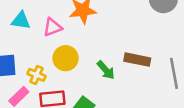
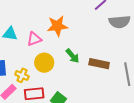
green arrow: (106, 70) -> (72, 56), moved

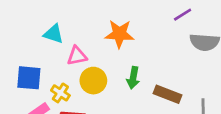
pink triangle: (34, 39) -> (77, 56), moved
green arrow: (72, 56) -> (133, 78), turned 42

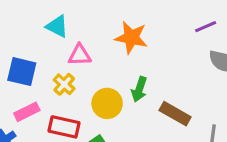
yellow circle: (93, 81) -> (107, 103), moved
yellow cross: (60, 93) -> (64, 84), moved

